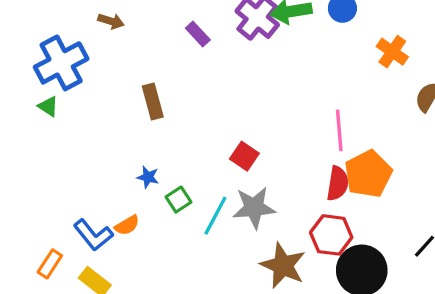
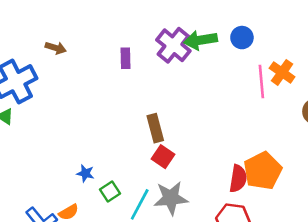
purple rectangle: (198, 34) -> (126, 58), turned 42
brown rectangle: (153, 101) -> (155, 128), moved
pink line: (339, 130) -> (261, 82), moved

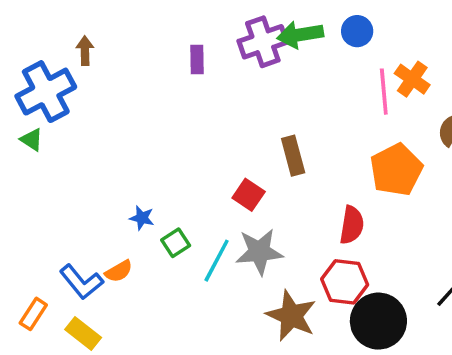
purple cross: (173, 45) -> (263, 42), turned 32
brown arrow: (56, 48) -> (85, 51), moved, turned -108
brown rectangle: (155, 128) -> (293, 156), moved
orange pentagon: (263, 171) -> (396, 170), moved

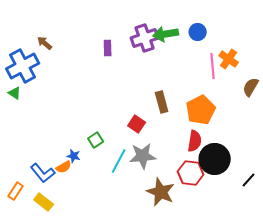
brown arrow: (85, 51) -> (45, 43), turned -49
orange pentagon: (396, 170) -> (201, 110), moved
blue star: (142, 218) -> (74, 156), moved
green square: (176, 243) -> (96, 140), moved
black circle: (378, 321) -> (215, 159), moved

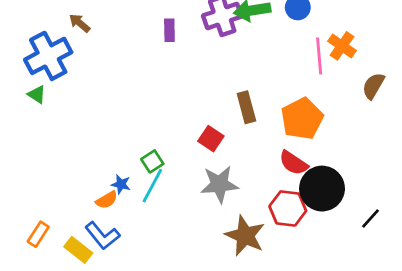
red semicircle: (195, 141) -> (293, 163), turned 115
cyan line: (119, 161) -> (152, 186), moved
blue L-shape: (43, 173) -> (102, 236), moved

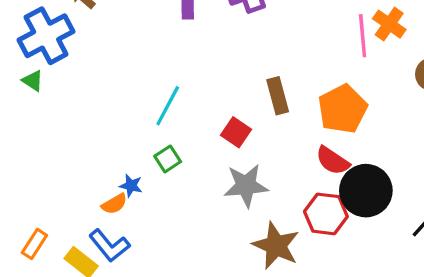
cyan line: (152, 186) -> (168, 106), moved

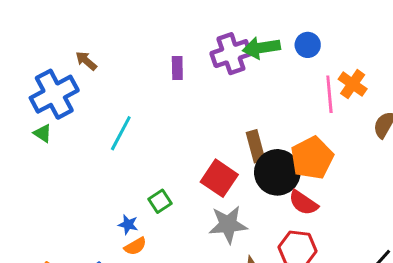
cyan line: (168, 106) -> (121, 133), moved
red square: (236, 132) -> (219, 178), size x1.4
black circle: (366, 191) -> (277, 172), moved
orange semicircle: (114, 204) -> (135, 246), moved

